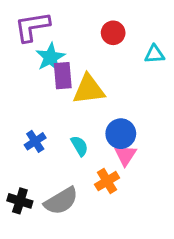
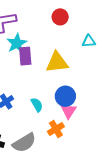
red circle: (113, 33) -> (60, 17), moved
yellow triangle: (89, 89) -> (57, 62), moved

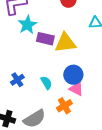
purple rectangle: (25, 56) -> (45, 39), moved, turned -72
pink triangle: (69, 111) -> (76, 89), turned -35

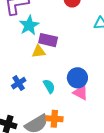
yellow triangle: (65, 43) -> (39, 52), moved, size x0.6
orange cross: (64, 106) -> (54, 119), moved, turned 35

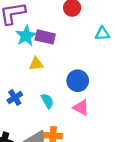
purple rectangle: (48, 40) -> (45, 37), moved
blue circle: (77, 78) -> (78, 81), moved

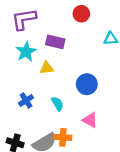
cyan star: (26, 36) -> (26, 52), moved
pink triangle: (81, 108) -> (90, 120), moved

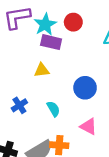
red circle: (81, 14) -> (73, 22), moved
cyan star: (26, 52) -> (45, 24), moved

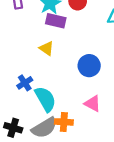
yellow triangle: (42, 70) -> (47, 48), turned 42
cyan semicircle: (53, 109) -> (45, 99), moved, size x1.6

